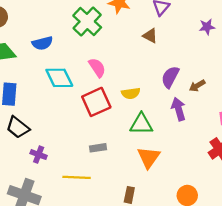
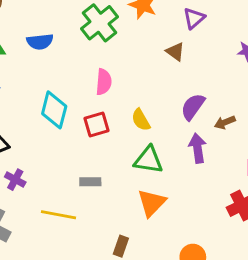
pink semicircle: (97, 68) -> (104, 82), turned 30
cyan diamond: (59, 78) -> (54, 110), moved, turned 32
yellow semicircle: (131, 93) -> (141, 120), turned 60
red square: (96, 102) -> (96, 124), size x0.7

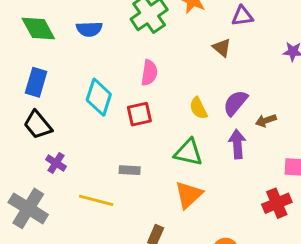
purple triangle: (194, 18) -> (242, 16), turned 30
yellow semicircle: (141, 120) -> (198, 108), moved

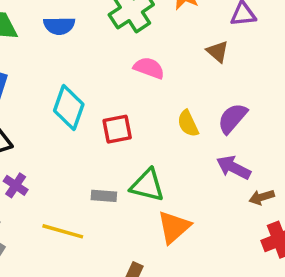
pink semicircle: (149, 73) -> (149, 68), moved, turned -80
brown arrow: (266, 120) -> (262, 197), moved
purple arrow: (237, 144) -> (234, 168), turned -60
green triangle: (188, 152) -> (147, 185), moved

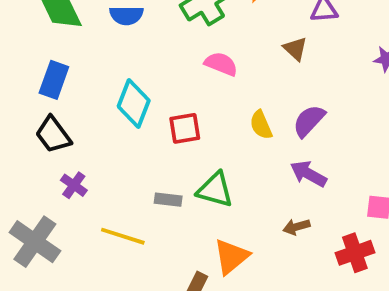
brown arrow: (262, 197) -> (296, 227), moved
orange triangle: (174, 227) -> (231, 257), moved

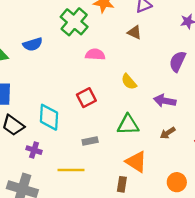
cyan diamond: (134, 103) -> (49, 117), moved
purple semicircle: (309, 121) -> (178, 61), moved
green triangle: (215, 190) -> (128, 125), moved
orange triangle: (231, 257) -> (136, 162), turned -30

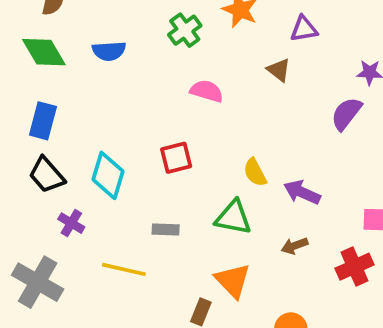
green cross: (74, 22) -> (185, 30), size x0.7
purple semicircle: (178, 61) -> (346, 114), moved
yellow semicircle: (129, 82) -> (255, 172), moved

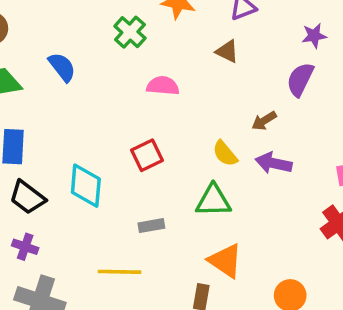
blue semicircle: (109, 51) -> (62, 67), turned -112
purple cross: (71, 223) -> (25, 247), moved
brown arrow: (295, 246) -> (264, 121), moved

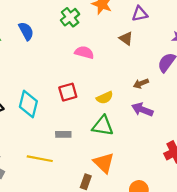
yellow semicircle: (225, 154) -> (105, 98), moved, turned -84

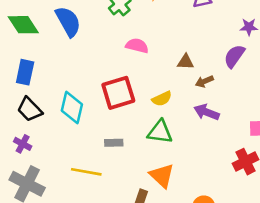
blue semicircle: (26, 31) -> (68, 22), size x1.4
brown triangle: (126, 38) -> (186, 62), moved, turned -32
red square: (68, 92) -> (118, 93), size x1.5

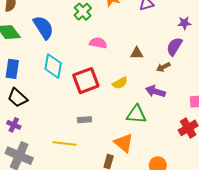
brown arrow: (204, 81) -> (163, 67), moved
cyan diamond: (72, 108) -> (53, 66), moved
green triangle: (160, 132) -> (136, 114), moved

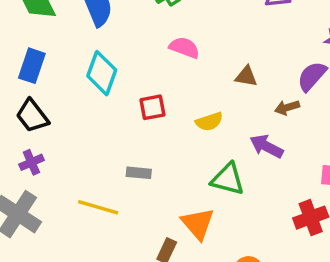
red square: (86, 81) -> (152, 107), size x0.6
purple cross: (14, 125) -> (31, 162), moved, turned 32

